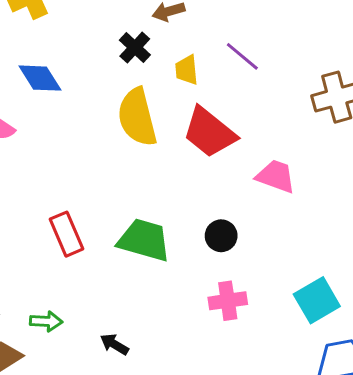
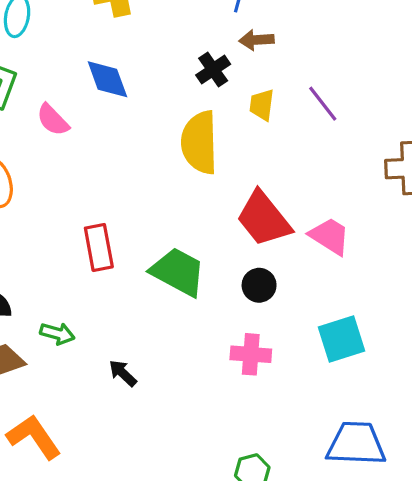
red trapezoid: (209, 132) -> (264, 219), moved
cyan square: (317, 300) -> (341, 339), moved

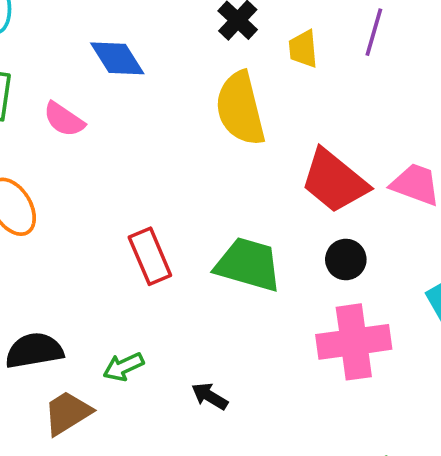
purple line: (323, 104) -> (374, 32), turned 66
green arrow: (57, 334) -> (123, 367), turned 152
pink cross: (251, 354) -> (354, 342), size x1.5

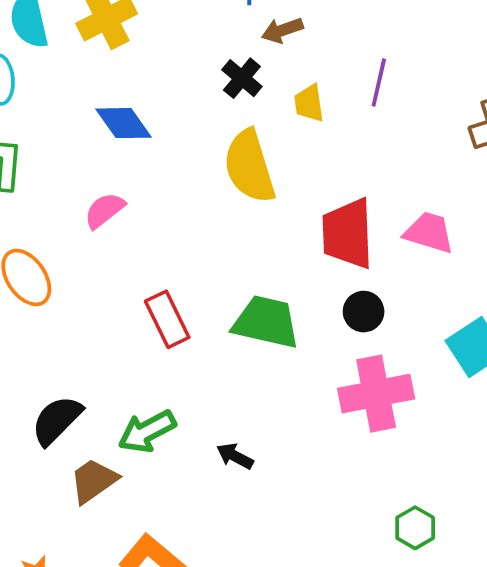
pink semicircle: (64, 119) -> (104, 210), moved, turned 111
red trapezoid: (334, 181) -> (348, 234), turned 52
black semicircle: (34, 351) -> (57, 420), turned -32
green arrow: (123, 367) -> (147, 431), size x1.4

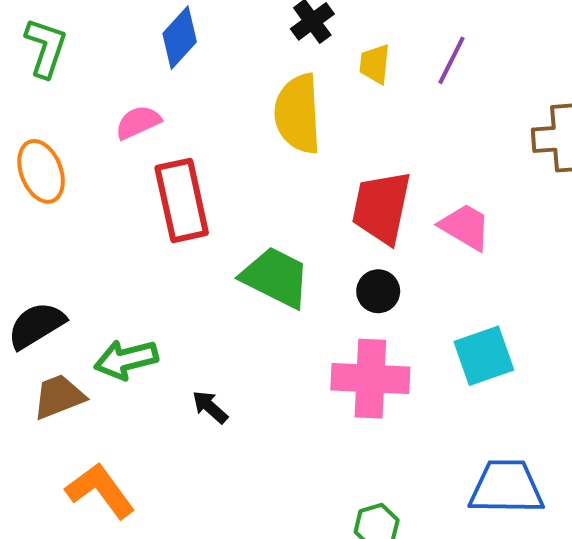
blue diamond: (124, 123) -> (180, 38), turned 64
red rectangle: (167, 319) -> (182, 200), moved, size x1.4

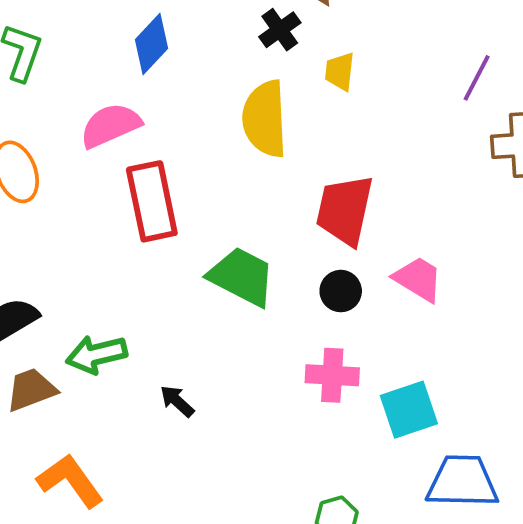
purple line: (452, 60) -> (477, 78), moved
pink semicircle: (138, 122) -> (110, 125), size x1.4
pink trapezoid: (465, 227) -> (418, 279), moved
cyan square: (484, 356) -> (409, 410), moved
pink cross: (370, 379) -> (332, 375), size x0.7

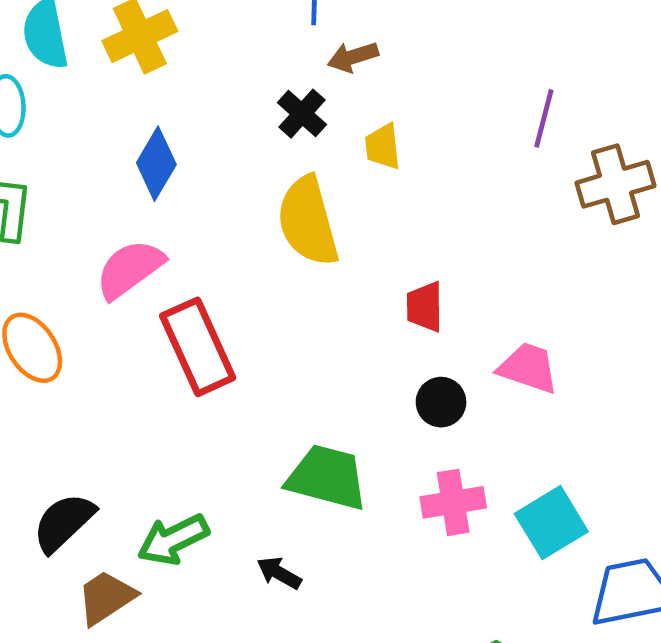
red trapezoid: (345, 210) -> (425, 307), size x0.6
green trapezoid: (242, 277) -> (327, 477), moved

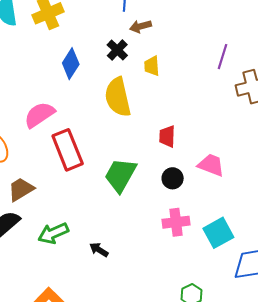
blue diamond: (156, 164) -> (71, 64), moved
green trapezoid: (327, 477) -> (120, 175), moved, turned -78
brown trapezoid: (106, 597) -> (21, 189), moved

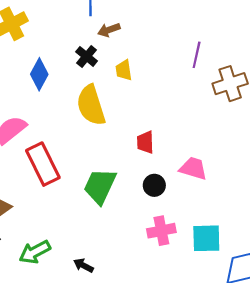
cyan square: (218, 233) -> (206, 238), turned 32

